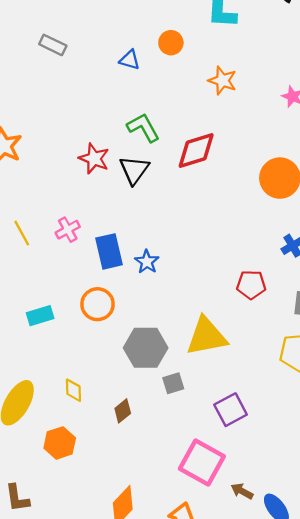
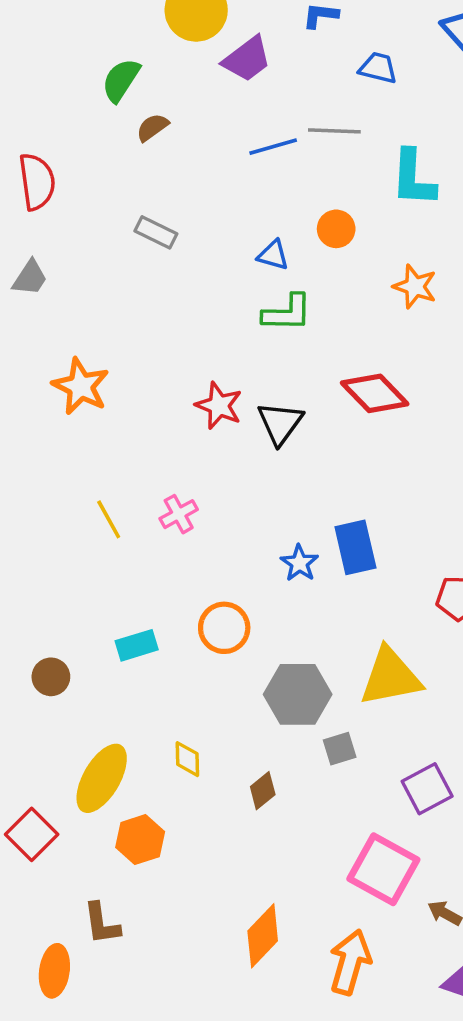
green L-shape: (143, 128) -> (287, 313), moved, turned 120
red diamond: (196, 150) -> (375, 393), turned 63
blue rectangle: (109, 251) -> (355, 547), moved
orange hexagon: (60, 443) -> (140, 840), moved

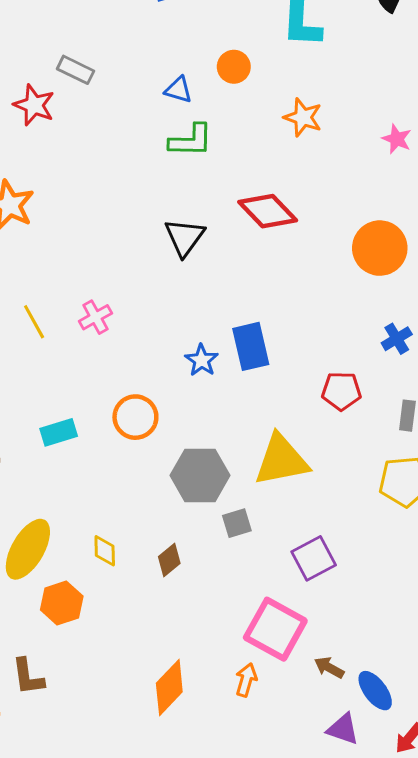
red star: (219, 406) -> (34, 105), moved
yellow diamond: (187, 759) -> (105, 551), moved
orange arrow: (350, 962) -> (246, 680), moved, size x0.6

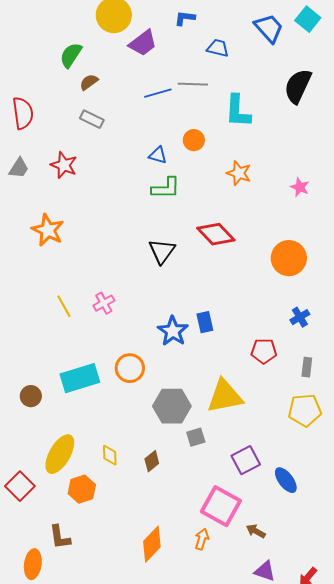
gray rectangle: (76, 70) -> (92, 119), moved
blue rectangle: (251, 346) -> (205, 322), size x0.7
blue star: (202, 360) -> (173, 331), size x1.4
cyan rectangle: (59, 432) -> (80, 378), size x1.6
blue ellipse: (375, 691) -> (286, 480), moved

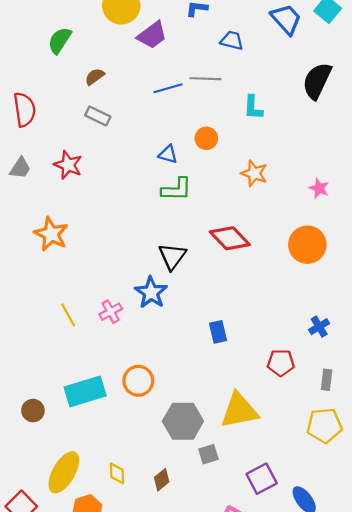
green semicircle: (71, 55) -> (60, 40), moved
cyan L-shape: (238, 111) -> (253, 107), size x0.7
orange circle: (289, 258) -> (307, 245), moved
blue star: (173, 331) -> (151, 293), moved

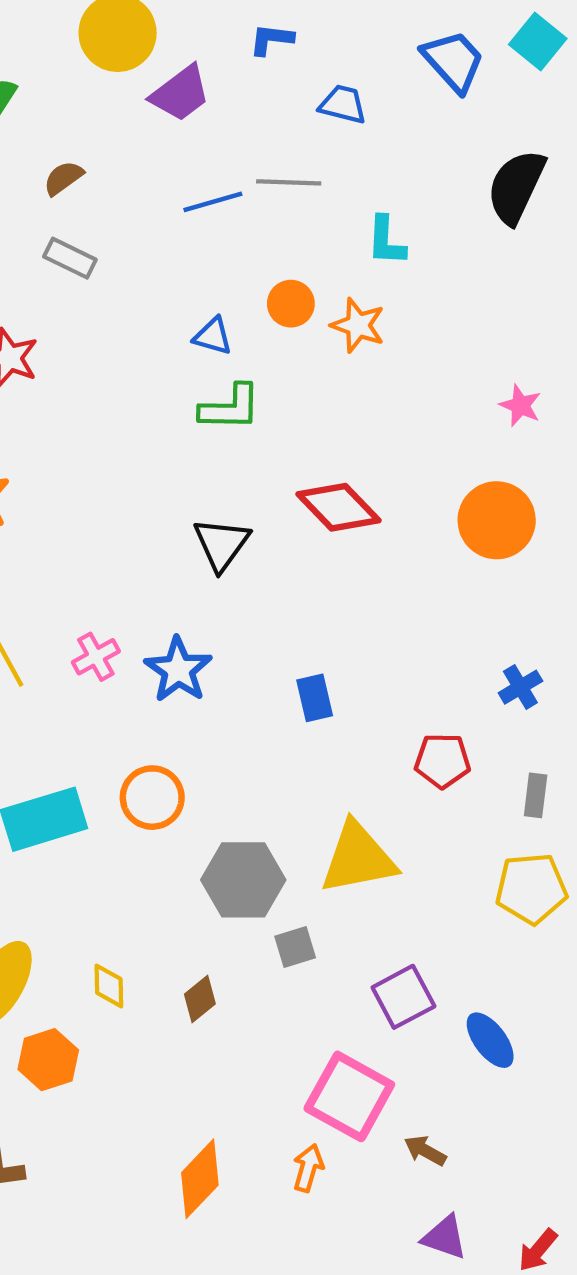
orange star: (254, 173) -> (358, 325), moved
blue star: (151, 293) -> (178, 670), moved

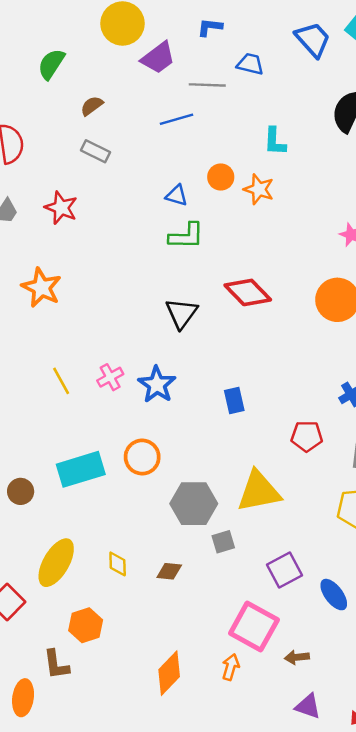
gray line: (289, 182) -> (207, 85), moved
brown diamond: (200, 999) -> (169, 571), turned 45
orange hexagon: (48, 1060) -> (86, 625), moved
brown arrow: (425, 1151) -> (297, 657), turned -35

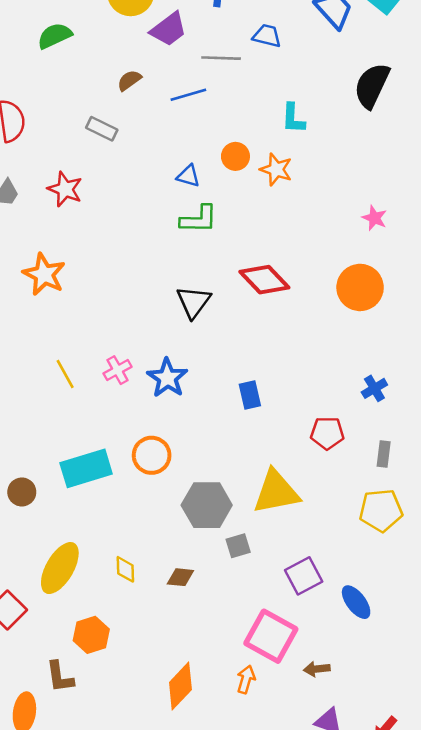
green semicircle: (51, 64) -> (55, 36), turned 32
brown semicircle: (92, 106) -> (129, 80), moved

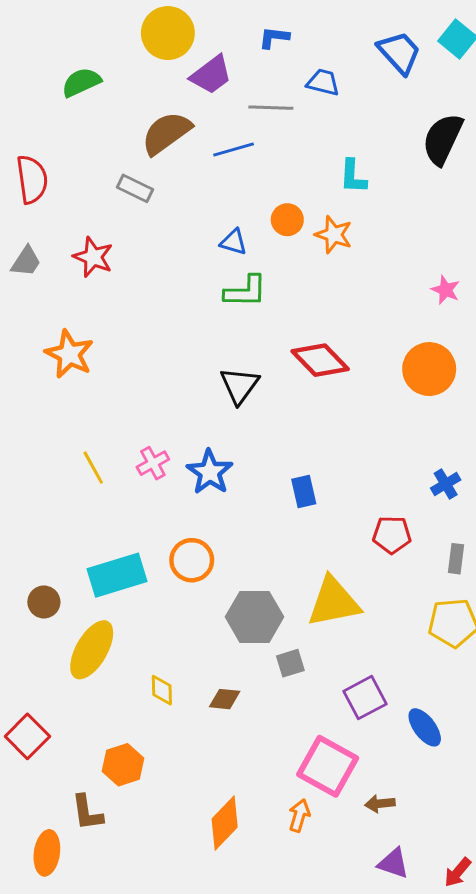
brown semicircle: (129, 80) -> (166, 133), size x1.8
yellow ellipse: (60, 568) -> (92, 650), moved

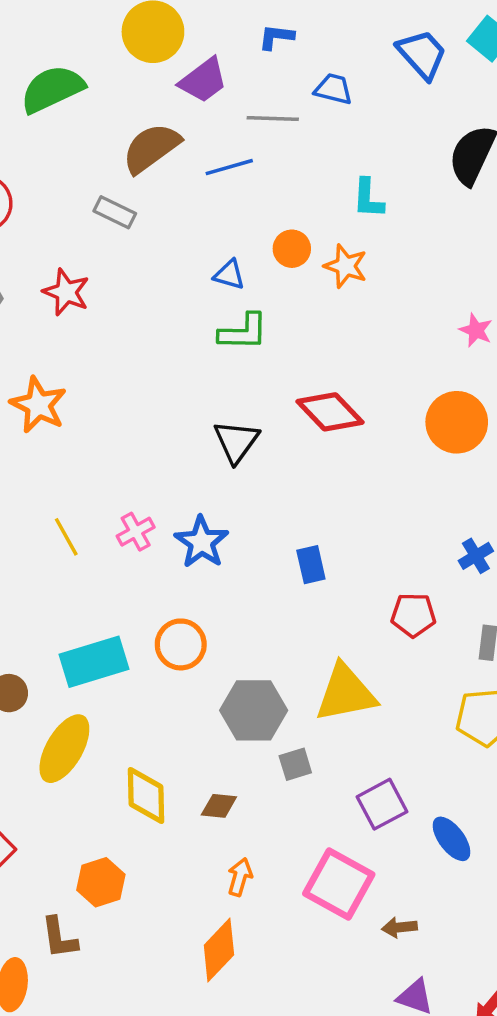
green semicircle: (81, 82) -> (52, 89), size x1.4
yellow diamond: (162, 690) -> (146, 795), size x1.6
orange arrow: (299, 816) -> (240, 877), moved

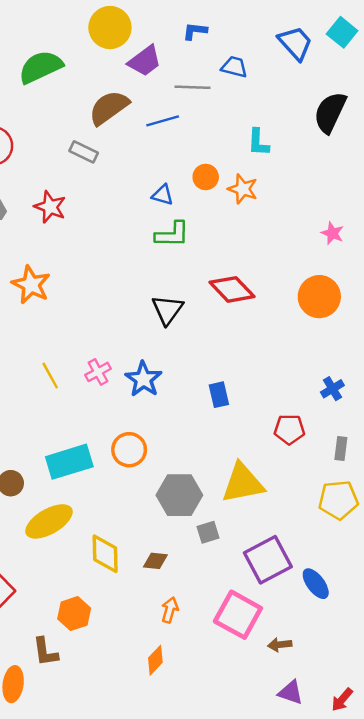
yellow ellipse: (64, 749) -> (49, 521), turned 30
purple square: (382, 804) -> (268, 560), size x1.4
orange diamond: (219, 950) -> (155, 660), size x0.7

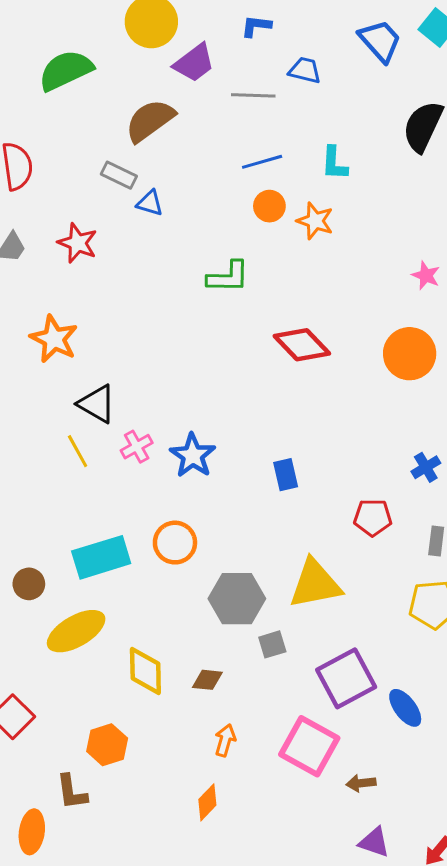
blue line: (163, 121) -> (262, 162), moved
blue triangle: (163, 195) -> (150, 203), moved
black triangle: (167, 310) -> (97, 404), moved, turned -36

